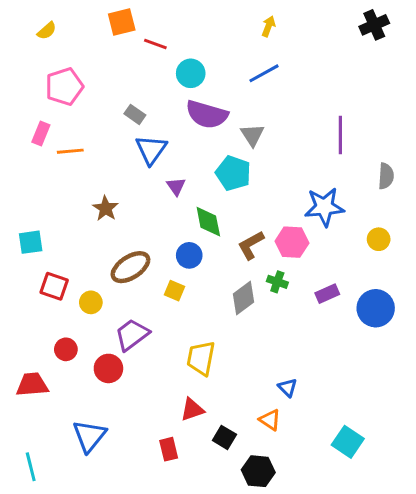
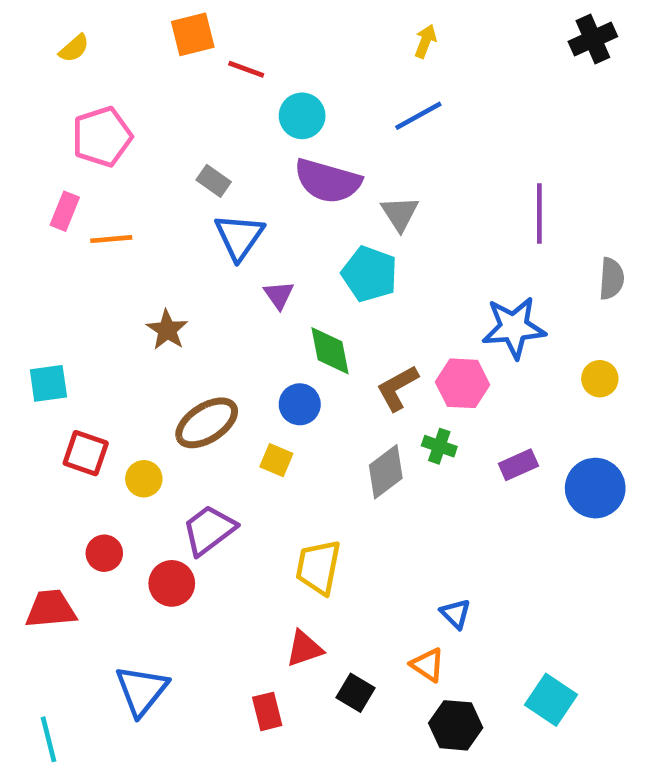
black hexagon: (258, 471) -> (456, 725), moved

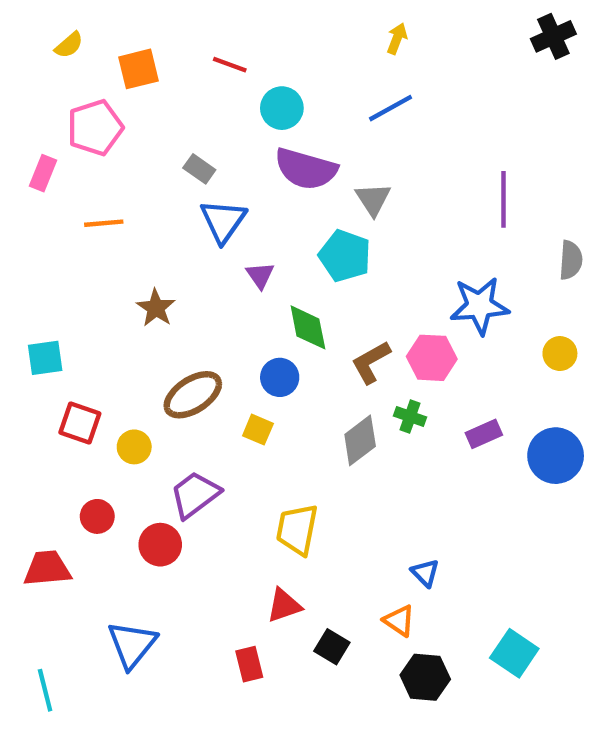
orange square: (193, 34) -> (139, 69), moved
pink rectangle: (65, 211) -> (43, 173), moved

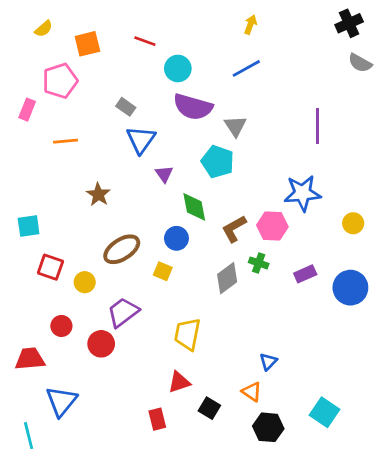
gray semicircle: (571, 260) -> (360, 63), moved, turned 115
blue triangle: (425, 573) -> (268, 362), turned 30
blue triangle: (132, 645) -> (61, 401), moved

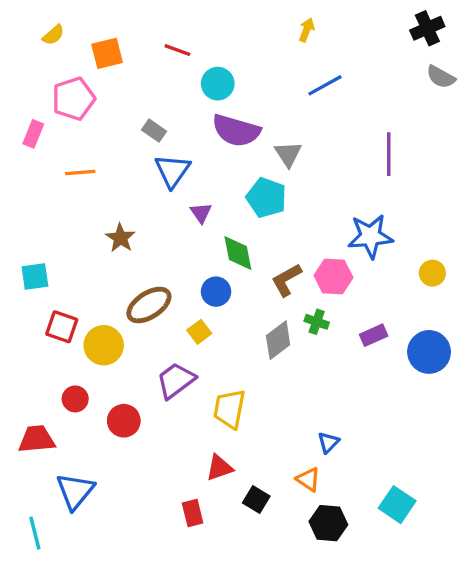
blue line: (246, 68) -> (325, 85), moved
yellow square: (163, 271) -> (199, 332), turned 30
yellow circle: (85, 282) -> (104, 345), size x1.5
purple trapezoid: (123, 312) -> (176, 380), moved

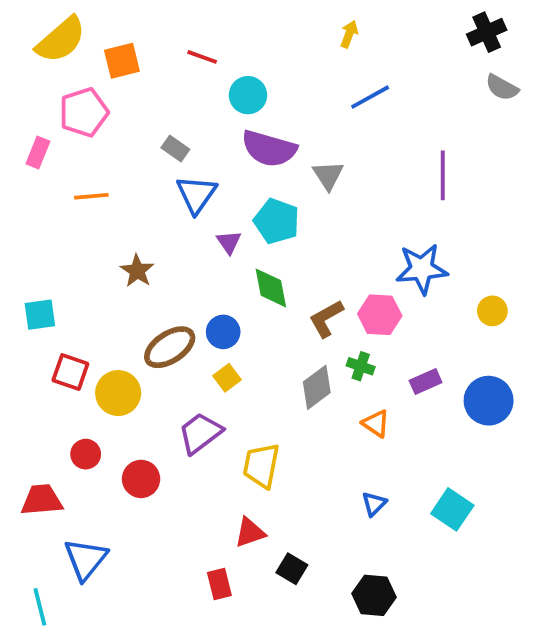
yellow semicircle: (53, 35) -> (61, 40), size x2.0
cyan pentagon: (266, 198) -> (277, 221), moved
blue circle: (216, 292) -> (223, 332), moved
orange triangle: (308, 479) -> (376, 424), moved
cyan square: (397, 505) -> (452, 509), moved

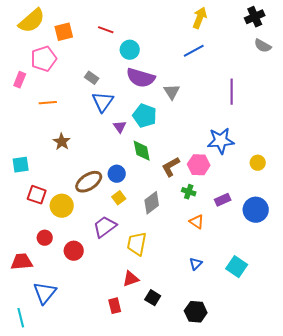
yellow arrow: (349, 34) -> (200, 18), moved, size x1.5
brown star: (137, 271) -> (62, 142), moved
gray diamond: (317, 387) -> (152, 203), moved

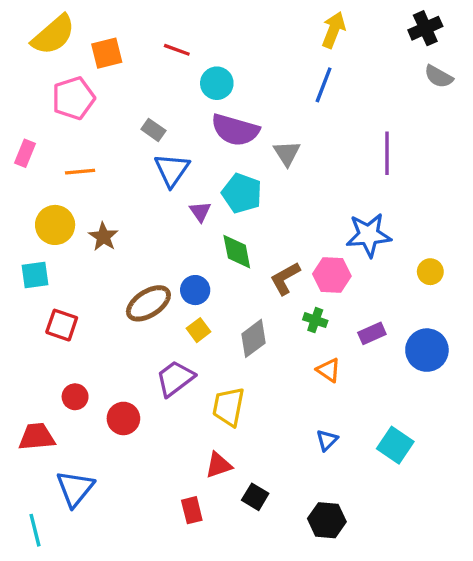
blue line: (194, 51) -> (324, 85), turned -40
pink rectangle: (20, 80) -> (25, 153), moved
yellow circle: (62, 206) -> (55, 225), moved

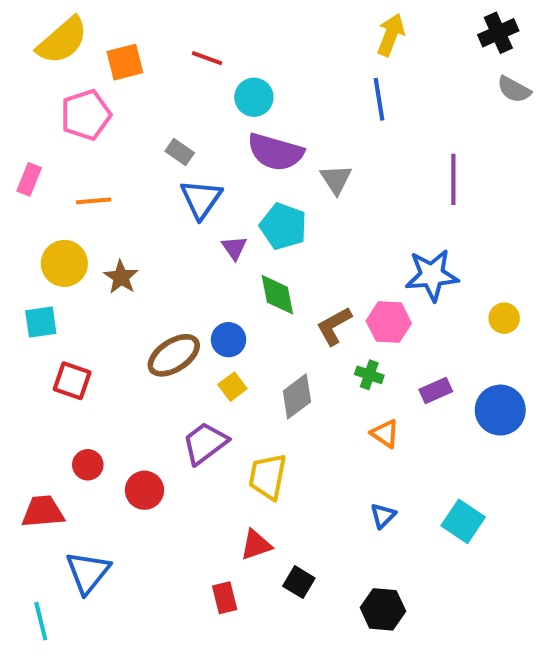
blue line: (324, 85) -> (379, 99), turned -30

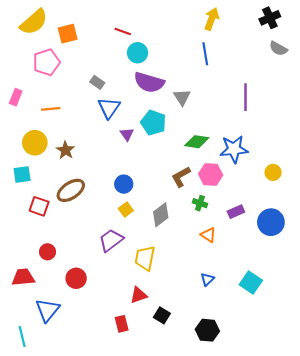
red line: (207, 58) -> (123, 32), moved
green diamond: (277, 295) -> (197, 142), moved, turned -70
brown ellipse: (174, 355) -> (71, 190), moved
red circle: (144, 490) -> (76, 278), moved

